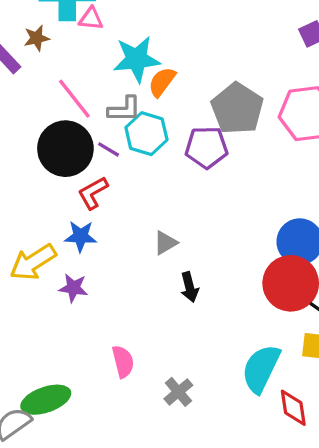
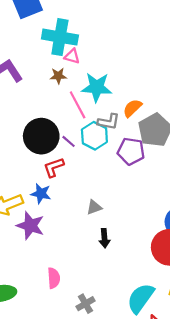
brown star: (37, 38) -> (58, 76), moved
orange semicircle: (162, 82) -> (132, 108), moved
pink line: (74, 99) -> (78, 105), moved
gray L-shape: (124, 109) -> (109, 122), moved
purple star: (73, 288) -> (30, 226), size x1.5

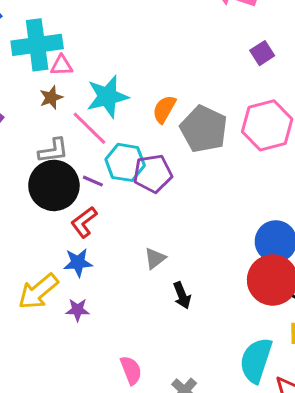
gray L-shape: (109, 122) -> (53, 151), moved
purple pentagon: (131, 151) -> (153, 173), moved
purple star: (30, 226) -> (78, 310), size x0.6

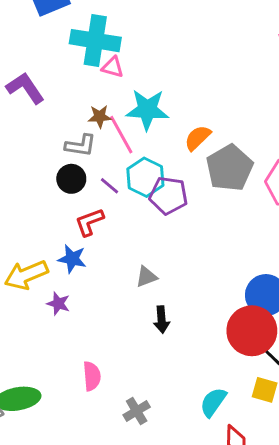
brown star: (51, 98) -> (100, 116), moved
black circle: (54, 185) -> (71, 179), size x0.6
cyan semicircle: (256, 360) -> (213, 402), size x0.7

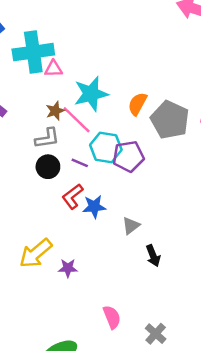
blue star: (72, 259) -> (94, 207), moved

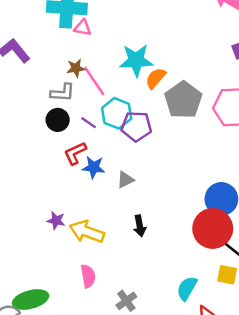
cyan star: (91, 94) -> (136, 60), moved
gray triangle: (131, 226) -> (125, 180), moved
yellow arrow: (36, 253) -> (87, 232), moved, turned 48

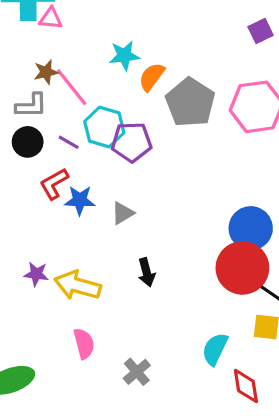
cyan star: (136, 60) -> (124, 56), size x0.7

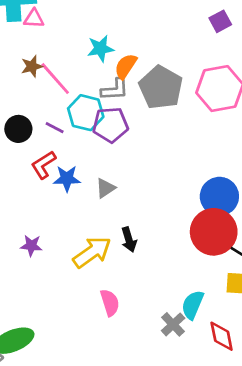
gray L-shape: (31, 106) -> (115, 89), moved
yellow arrow: (78, 285) -> (92, 252), moved, turned 132
pink semicircle: (84, 343) -> (110, 303), moved
gray cross: (137, 372) -> (173, 324), moved

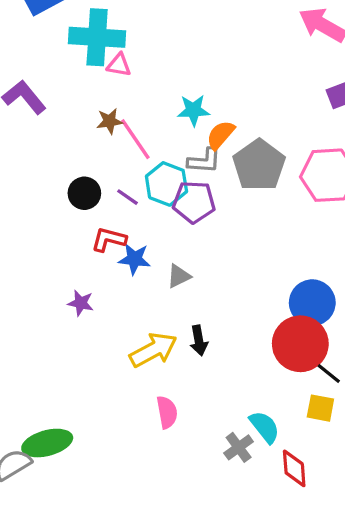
red L-shape: (43, 165) -> (109, 239), turned 40
purple star: (31, 246) -> (81, 303), moved
cyan semicircle: (193, 305) -> (265, 427), turned 112

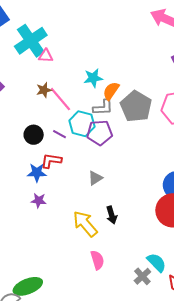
cyan cross: (97, 37) -> (31, 41), turned -32
blue star: (134, 259) -> (37, 173), moved
yellow arrow: (153, 350) -> (85, 224), turned -96

